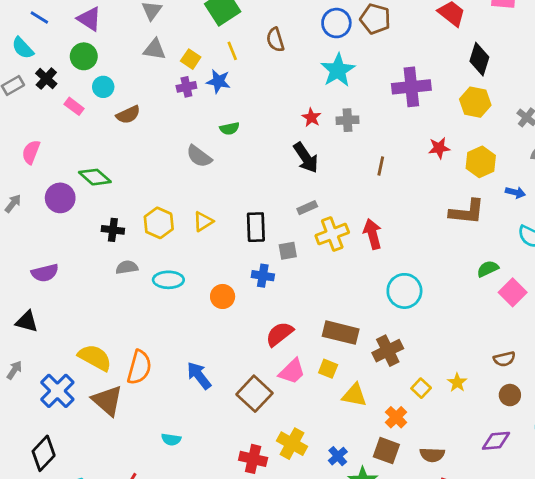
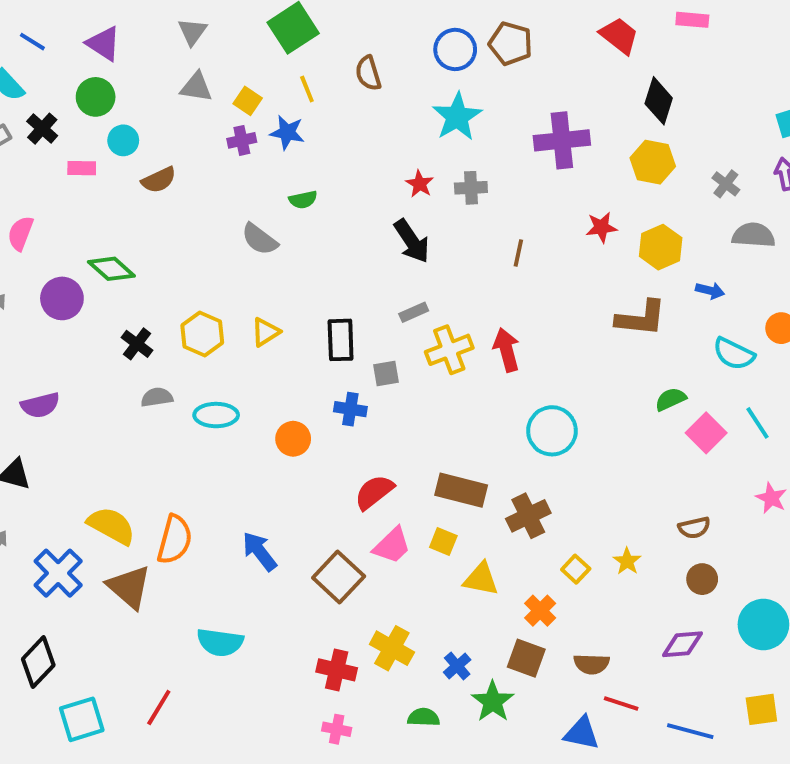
pink rectangle: (74, 106) -> (82, 168), turned -36
black cross: (113, 230) -> (137, 344), turned 30
cyan semicircle: (171, 439) -> (220, 642), size x1.6

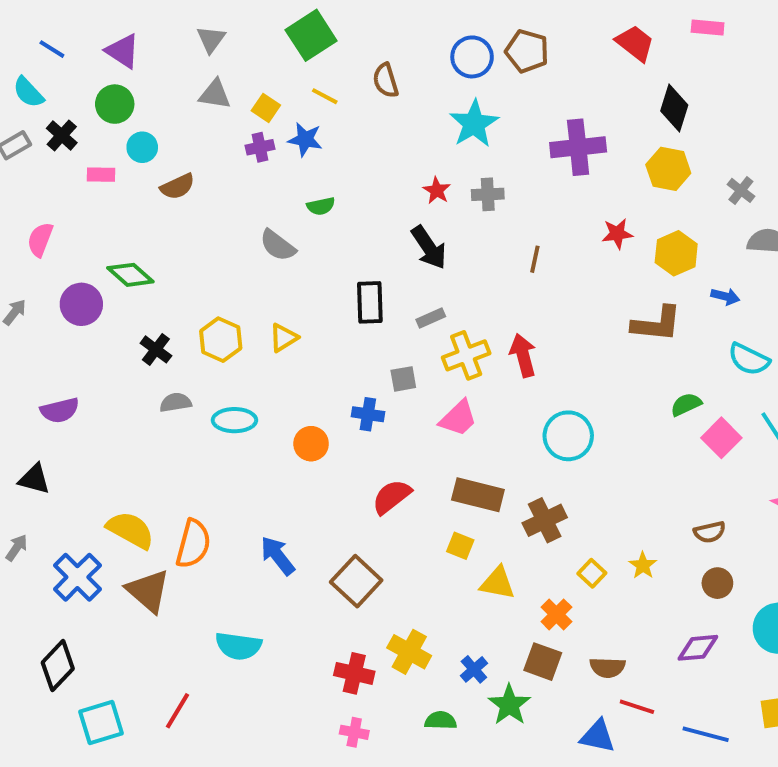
yellow line: (307, 89) -> (325, 96), turned -40
black rectangle: (341, 340) -> (370, 302), moved
pink trapezoid: (392, 545) -> (458, 418), moved

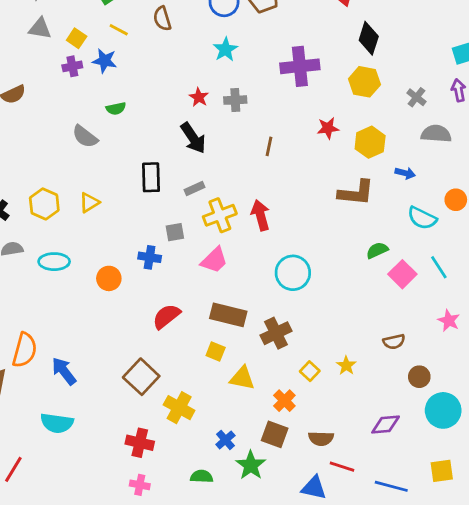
cyan star: (474, 124) -> (225, 49), size x0.7
blue arrow: (278, 556) -> (64, 371), moved
brown circle: (717, 583) -> (419, 377), moved
yellow cross: (409, 652) -> (179, 408), moved

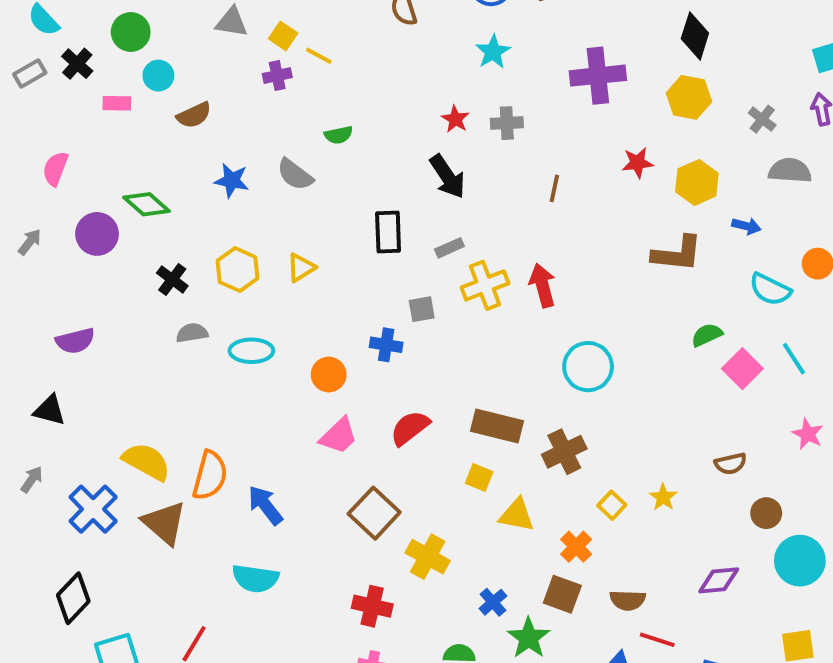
yellow line: (119, 30) -> (319, 56), moved
blue star: (105, 61) -> (232, 180), moved
pink trapezoid: (214, 260) -> (339, 436), moved

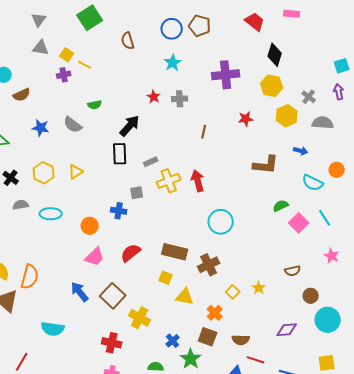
black arrow: (447, 177) -> (130, 126), moved, turned -105
yellow hexagon: (697, 182) -> (287, 116), moved
blue arrow: (265, 505) -> (80, 292), moved

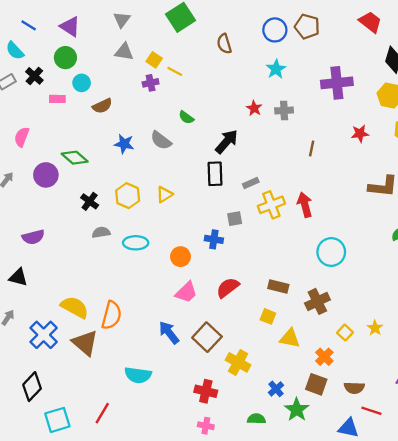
green semicircle: (95, 105) -> (186, 117), turned 48
brown rectangle: (175, 252) -> (278, 287), size x0.7

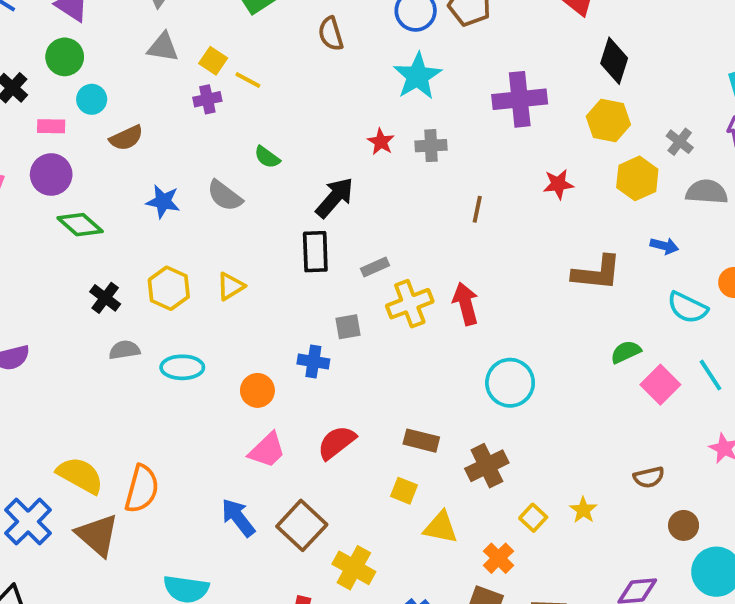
cyan star: (276, 69) -> (417, 76), size x1.4
purple circle: (46, 175) -> (51, 174), moved

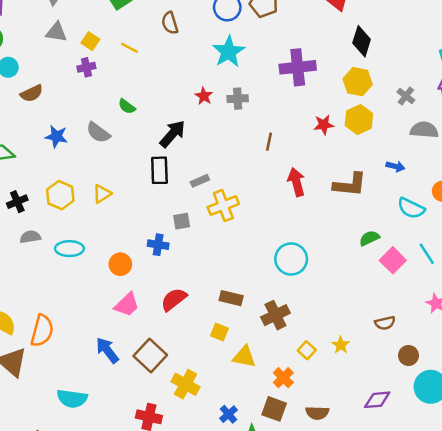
yellow line: (248, 80) -> (129, 48), moved
yellow hexagon: (637, 178) -> (359, 119), moved
black cross: (105, 298) -> (17, 202), turned 30
red arrow: (466, 304) -> (296, 182), moved

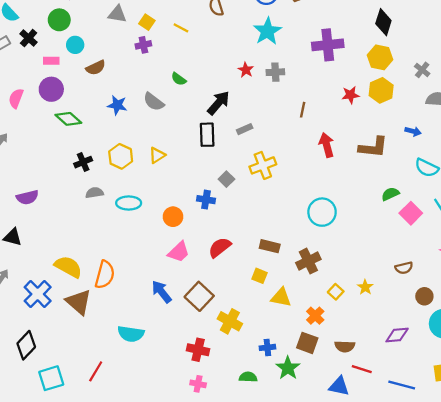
gray rectangle: (200, 181) -> (245, 129), moved
gray square: (182, 221) -> (226, 179), turned -35
blue cross: (229, 414) -> (267, 347), turned 35

